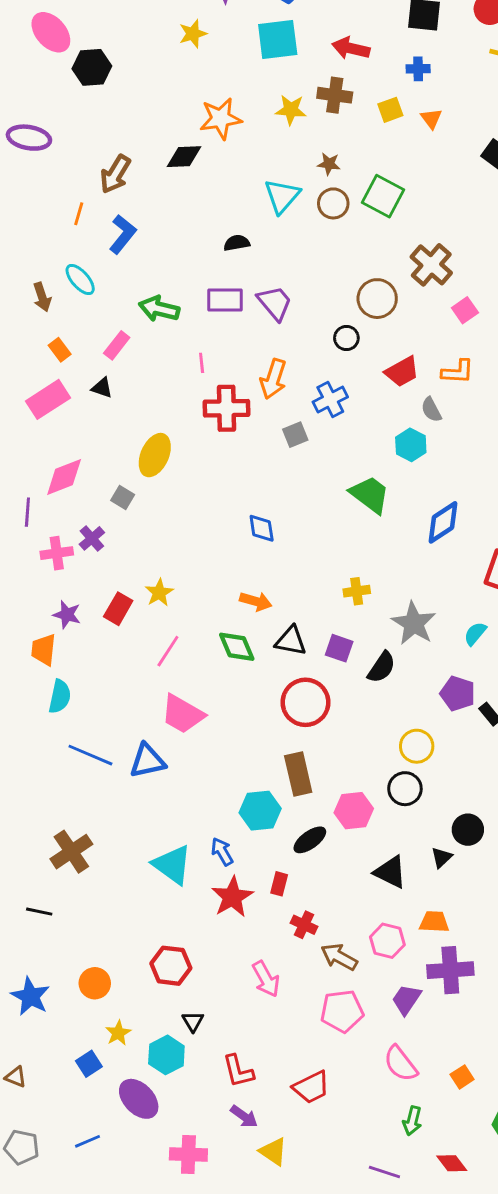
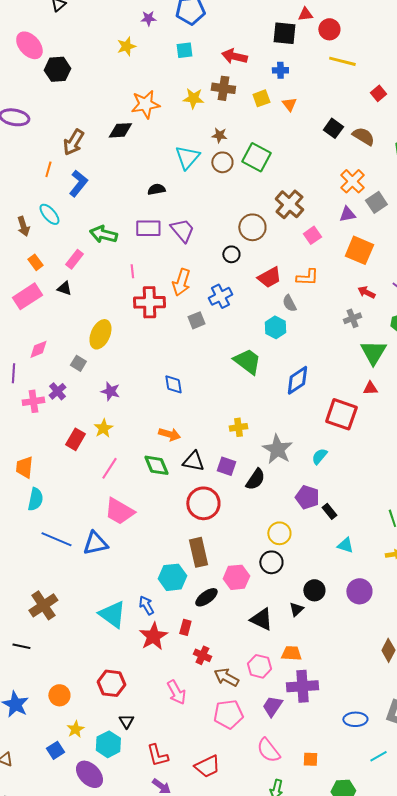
cyan square: (278, 40) -> (184, 50), size x0.6
pink diamond: (64, 477) -> (38, 349), size x0.7
purple star: (67, 615) -> (110, 391), moved
orange square: (462, 1077) -> (310, 759), turned 35

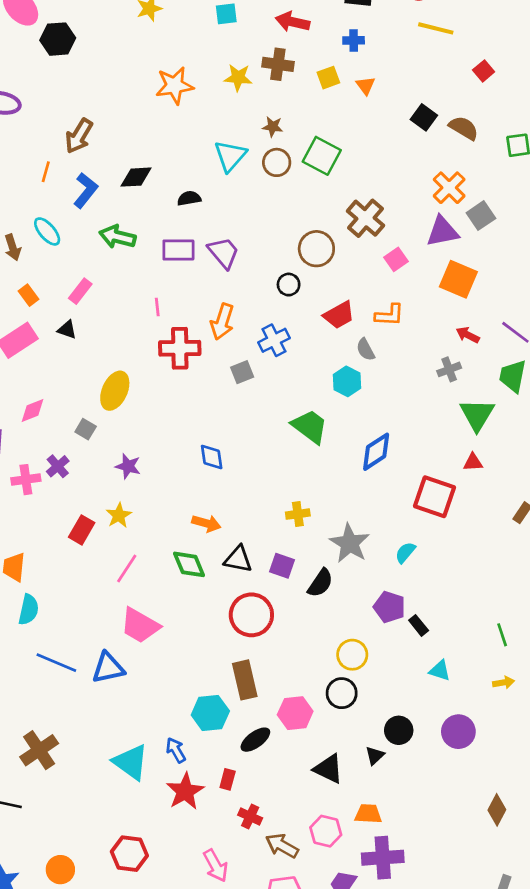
black diamond: (120, 130) -> (136, 177), moved
purple triangle: (347, 214) -> (442, 231), size x1.5
green arrow: (103, 234) -> (117, 237), moved

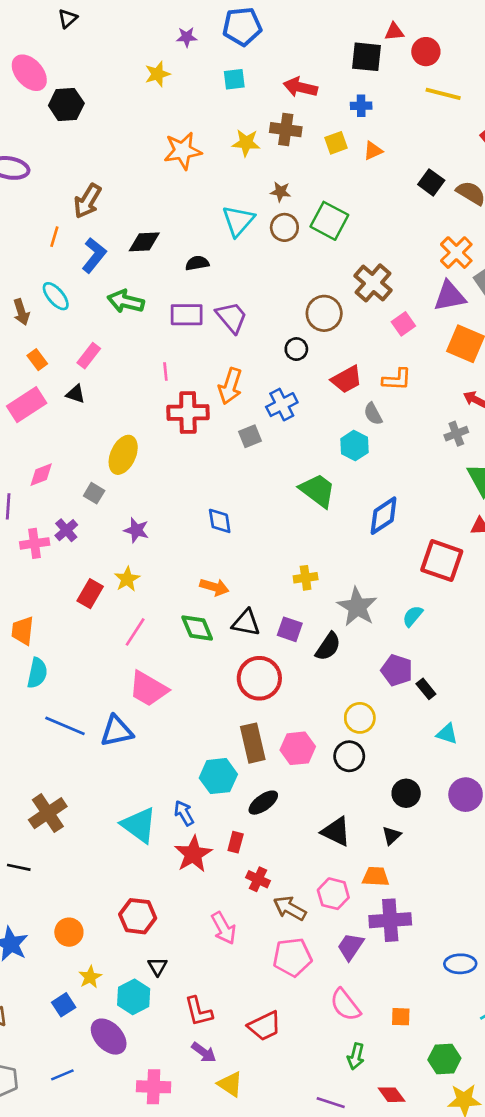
orange triangle: (366, 86) -> (373, 151), turned 42
pink hexagon: (295, 713) -> (298, 748), moved
black triangle: (375, 756) -> (392, 836), moved

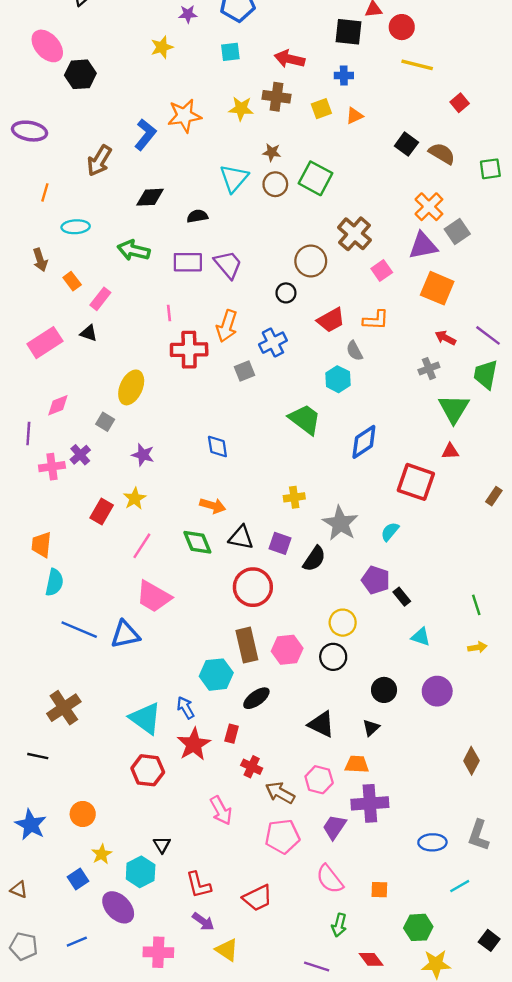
orange line: (54, 237) -> (45, 192), moved
blue L-shape: (94, 255) -> (145, 135), moved
cyan ellipse: (56, 296) -> (76, 227), moved, turned -52
orange rectangle: (37, 360) -> (72, 281), moved
red hexagon: (138, 916) -> (148, 770), moved

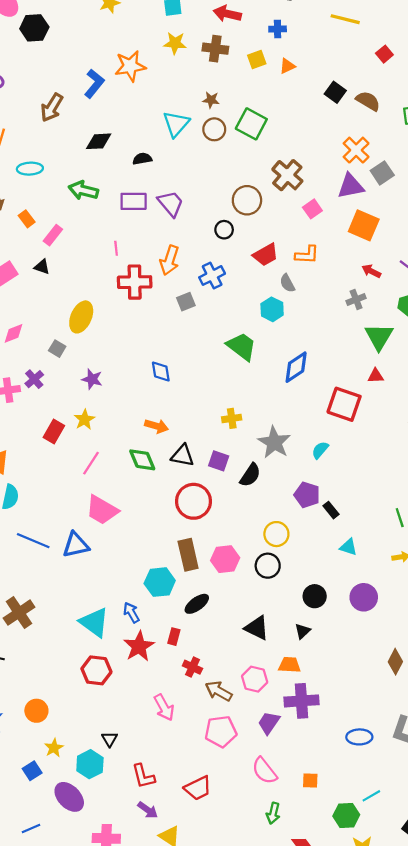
yellow star: (241, 109) -> (175, 43), moved
cyan line: (460, 886) -> (371, 796), moved

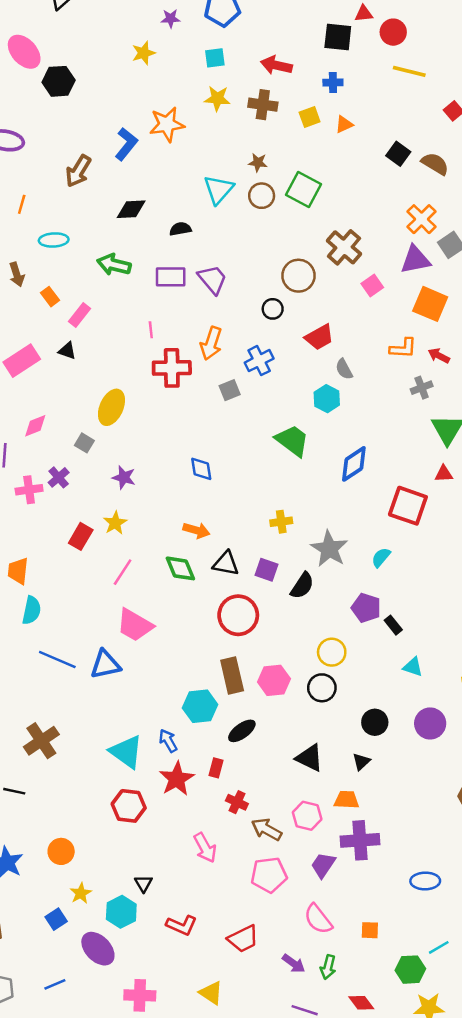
orange L-shape: (307, 255) -> (403, 348), moved
red L-shape: (143, 776) -> (182, 925), turned -52
purple arrow: (148, 810) -> (294, 963), moved

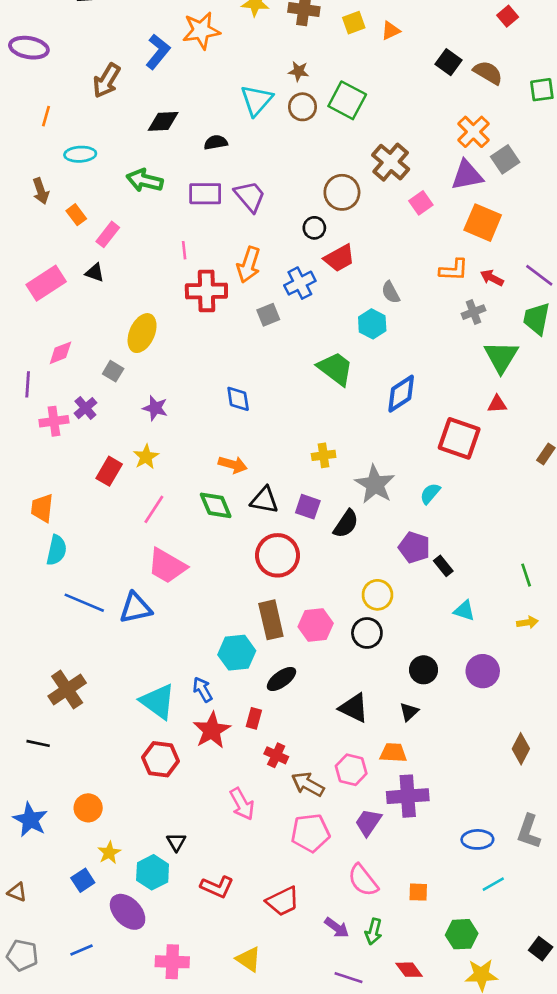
red trapezoid: (319, 337) -> (339, 258), moved
cyan line: (439, 947) -> (493, 884), moved

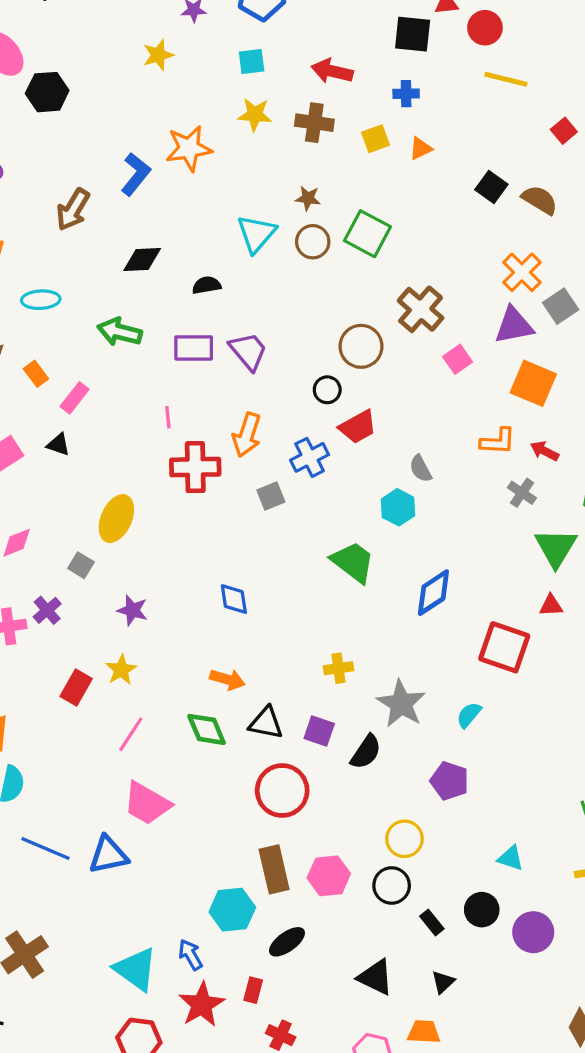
gray cross: (473, 312) -> (522, 493), turned -35
black rectangle: (443, 566) -> (432, 923), moved
black circle: (424, 670) -> (482, 910), moved

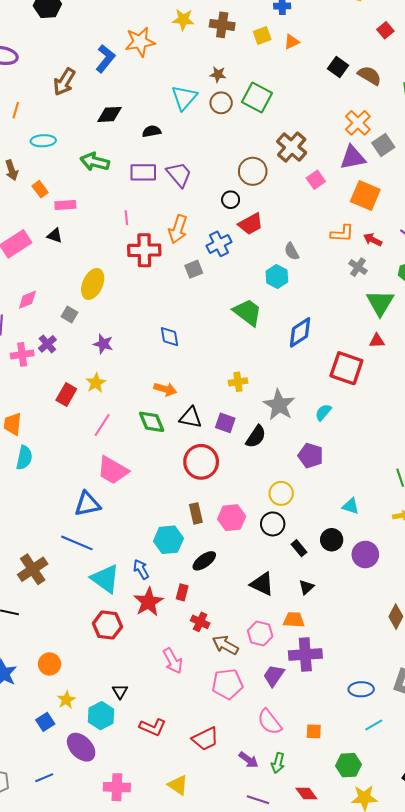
pink rectangle: (75, 398) -> (65, 205), turned 48
blue line: (46, 848) -> (77, 543), moved
brown rectangle: (274, 869) -> (196, 513), size x0.7

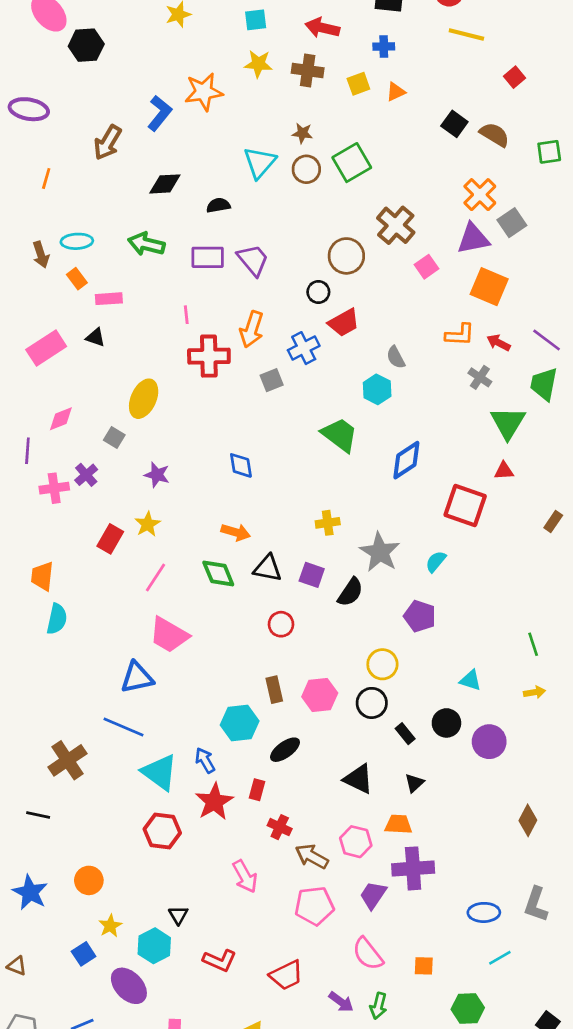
green square: (257, 98) -> (352, 163), turned 32
cyan ellipse: (43, 141) -> (77, 241), moved
red circle: (201, 462) -> (281, 624), size x0.6

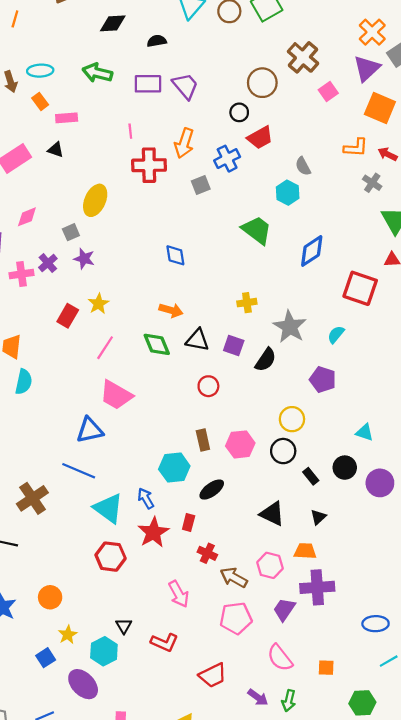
purple triangle: (473, 239) -> (367, 68), turned -32
gray square: (114, 437) -> (71, 232), turned 35
purple star: (157, 475) -> (84, 259), moved
red L-shape: (220, 960) -> (164, 642), moved

